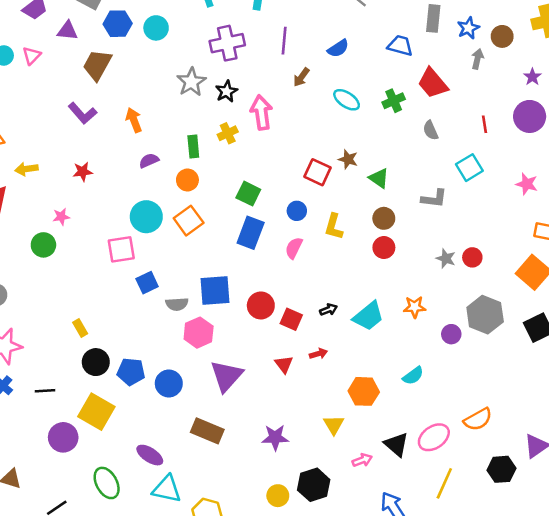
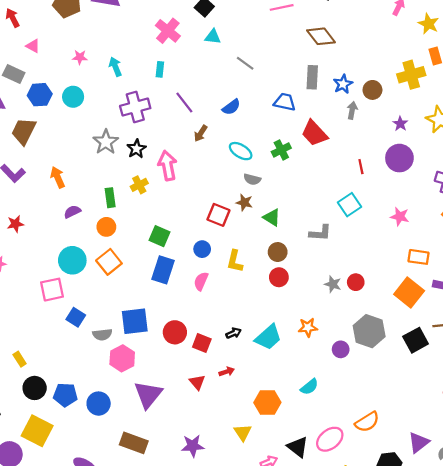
purple line: (284, 41) -> (184, 102), turned -40
gray semicircle: (431, 130) -> (252, 179), moved, turned -49
blue square: (147, 283) -> (76, 317), turned -30

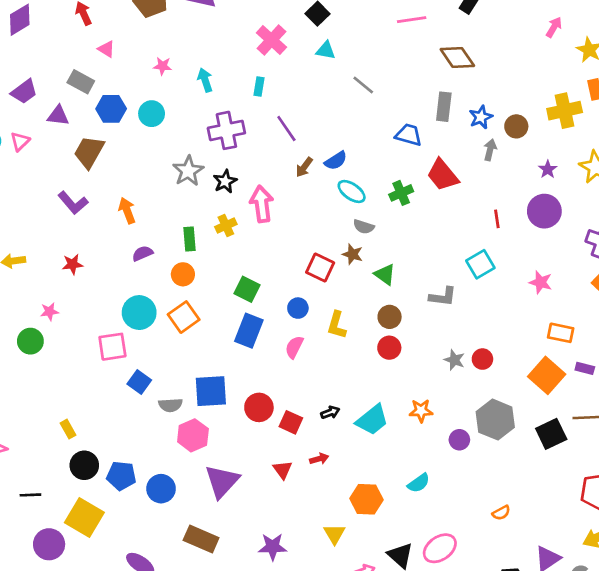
blue semicircle: (231, 107) -> (336, 161), moved
orange semicircle: (367, 422) -> (501, 513), moved, size x0.6

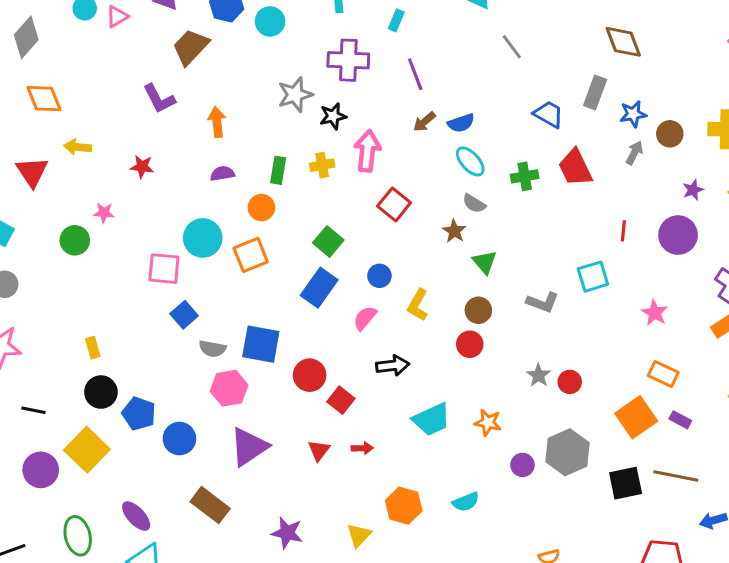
red square: (320, 268) -> (394, 204), moved
black arrow: (330, 412) -> (393, 366), moved, size x1.5

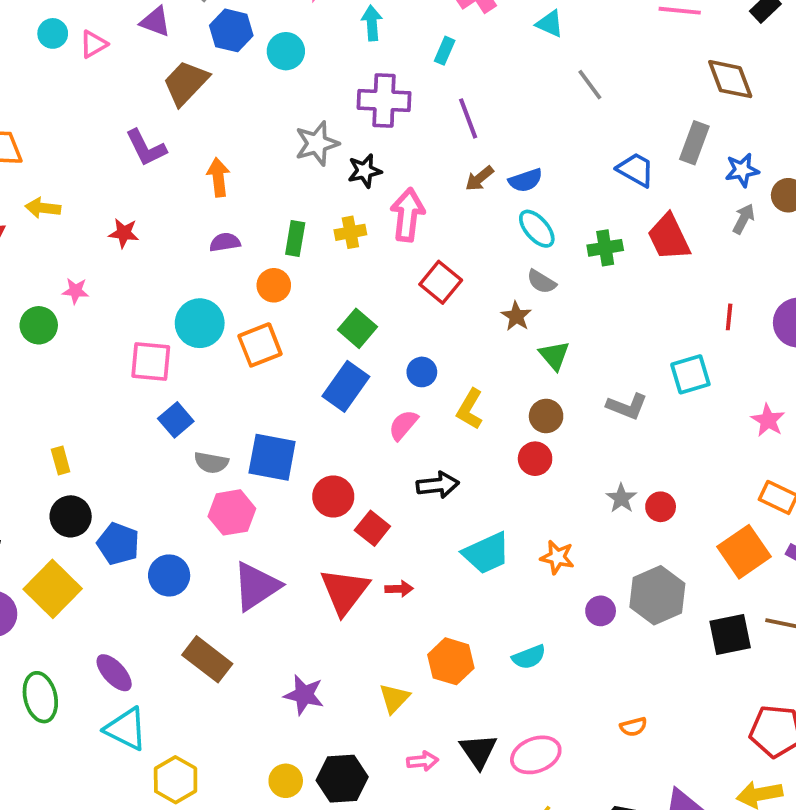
red triangle: (319, 450) -> (344, 591), size x1.8

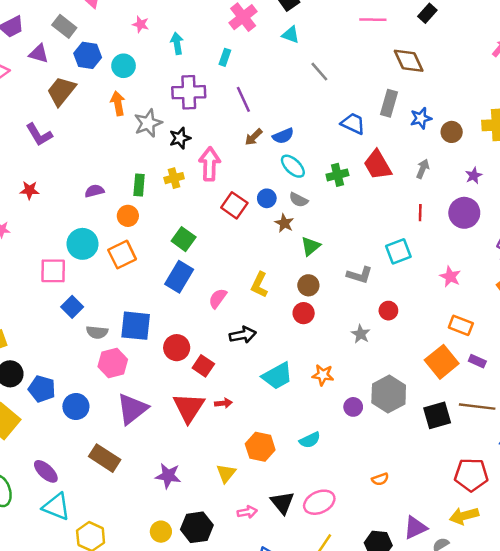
orange arrow: (218, 177) -> (118, 103), moved
gray arrow: (744, 219) -> (423, 169), moved
green triangle: (554, 355) -> (311, 246), turned 35
blue circle: (422, 372) -> (267, 198), moved
red circle: (661, 507) -> (388, 311), moved

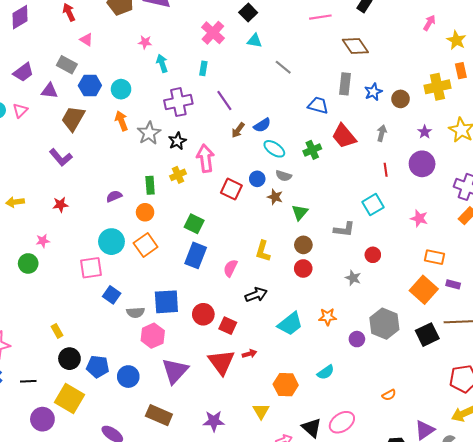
pink star: (141, 24) -> (145, 42), moved

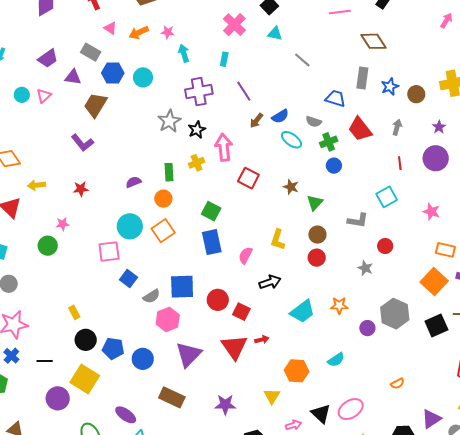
orange arrow: (121, 121) -> (139, 33), moved, turned -96
gray semicircle: (284, 176) -> (314, 122), moved
blue circle: (257, 179) -> (334, 166), moved
blue rectangle: (196, 255) -> (212, 242), turned -35
gray semicircle: (136, 312) -> (151, 296), turned -30

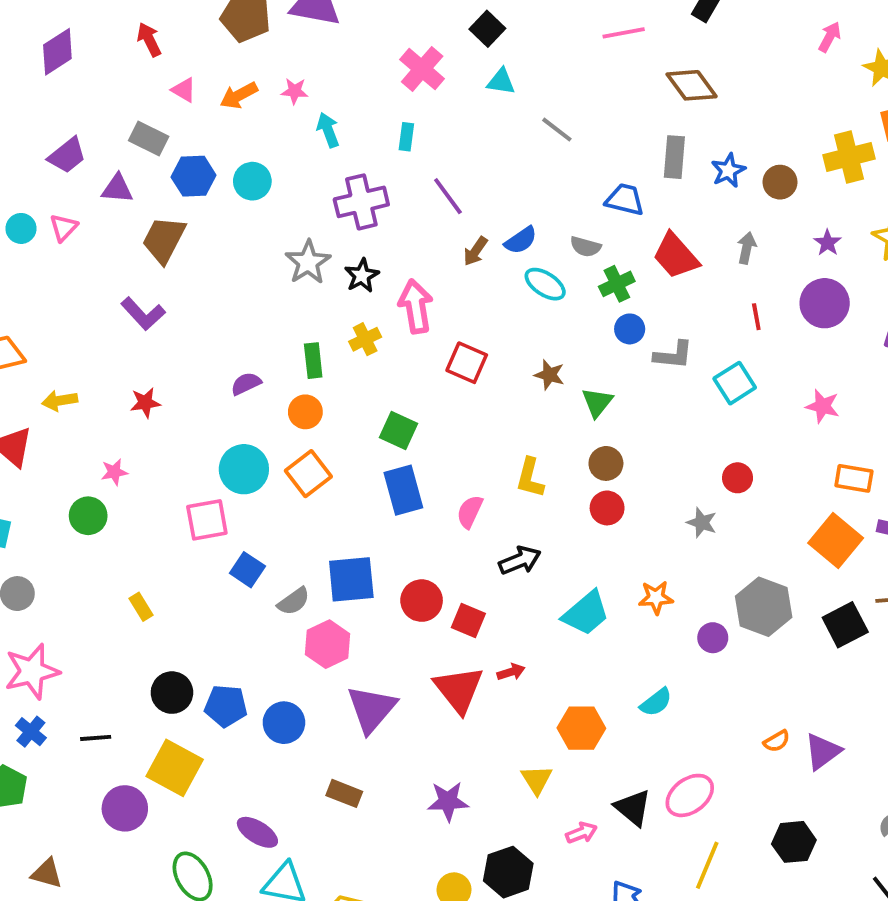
gray L-shape: (358, 220) -> (673, 355), moved
yellow rectangle: (74, 312) -> (141, 607), moved
brown rectangle: (172, 397) -> (344, 793), size x0.7
purple triangle: (431, 419) -> (823, 751), moved

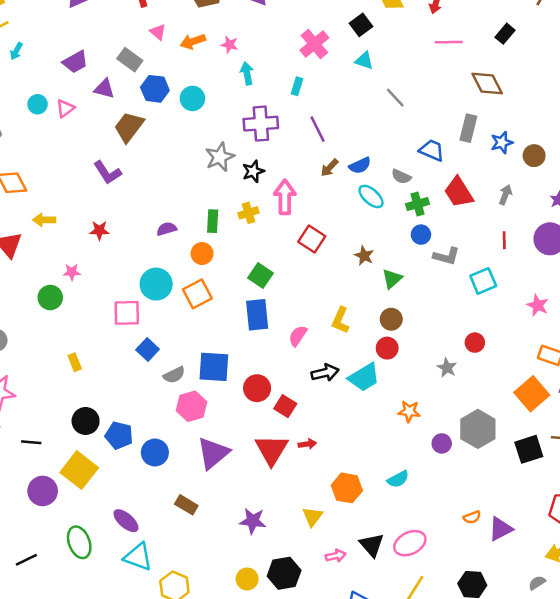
cyan trapezoid: (586, 613) -> (364, 377), moved

